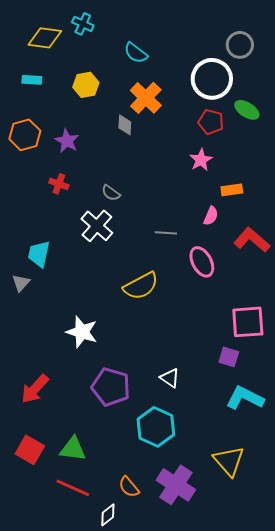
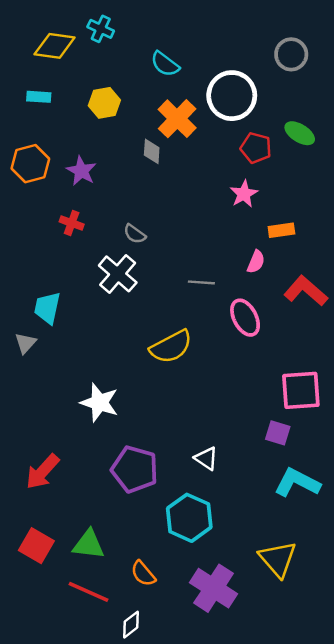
white circle: (212, 79) -> (232, 96), moved
orange semicircle: (129, 487) -> (143, 574), moved

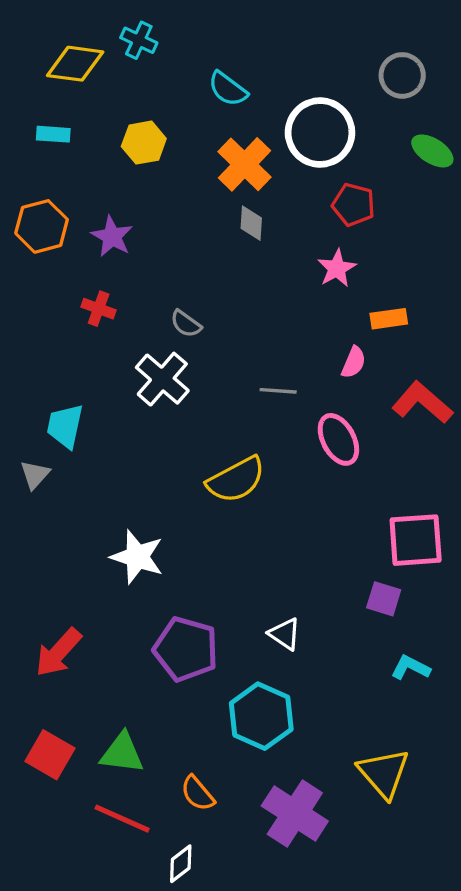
green ellipse: (300, 133) -> (432, 151), moved
gray diamond: (152, 151) -> (251, 223), moved
cyan L-shape: (297, 483) -> (411, 668), size x0.6

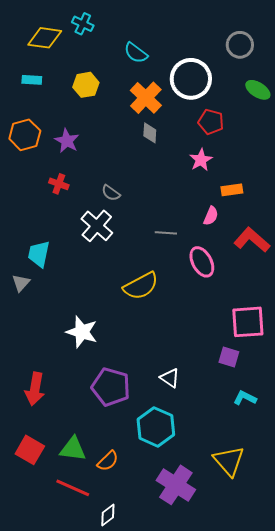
red arrow: (58, 652) -> (35, 389), turned -32
orange semicircle: (198, 793) -> (108, 461), moved, turned -95

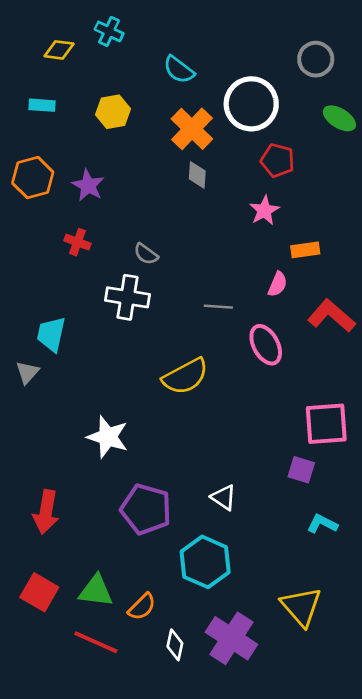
yellow diamond: (45, 38) -> (59, 50), size x0.7
white cross: (97, 226) -> (127, 297), turned -32
white diamond: (108, 515) -> (175, 645), moved, turned -40

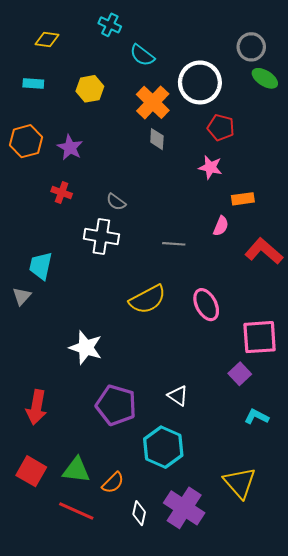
cyan cross: (109, 31) -> (110, 25), moved
green ellipse: (339, 118) -> (265, 78), moved
pink star: (264, 210) -> (210, 167), turned -30
pink ellipse: (266, 345) -> (206, 305), moved
purple square: (301, 470) -> (240, 374), turned 30

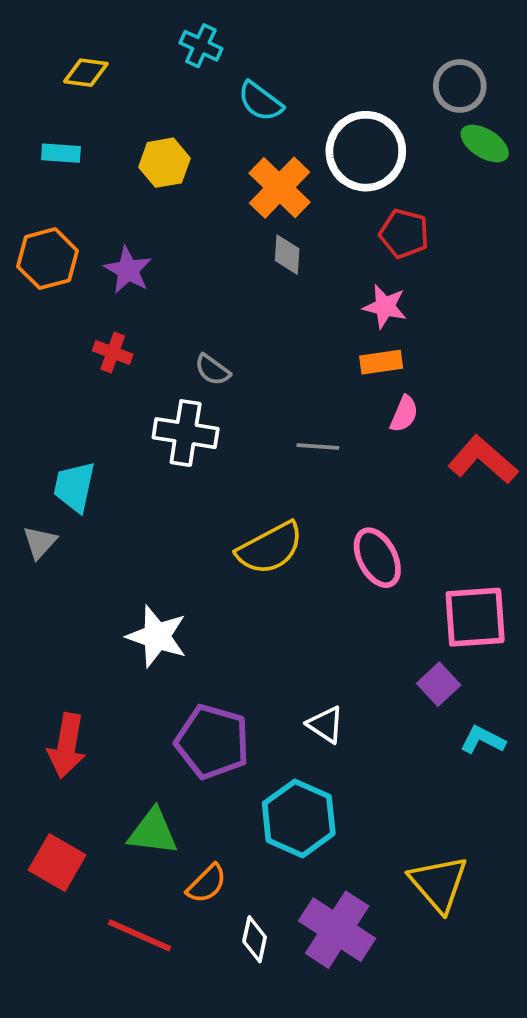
orange rectangle: (243, 199) -> (381, 362), moved
cyan L-shape: (256, 417) -> (483, 740), moved
green triangle: (76, 470) -> (153, 832), moved

